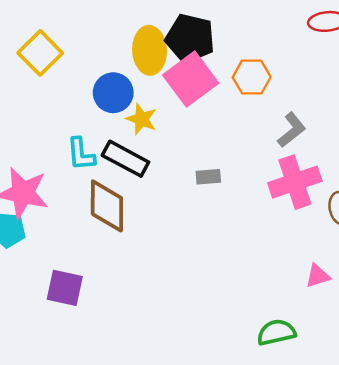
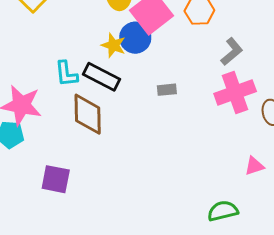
blue circle: (113, 93) -> (135, 38), moved

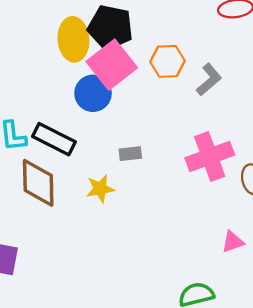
yellow star: (113, 45) -> (100, 189), moved, turned -30
gray L-shape: (232, 52) -> (209, 80), moved

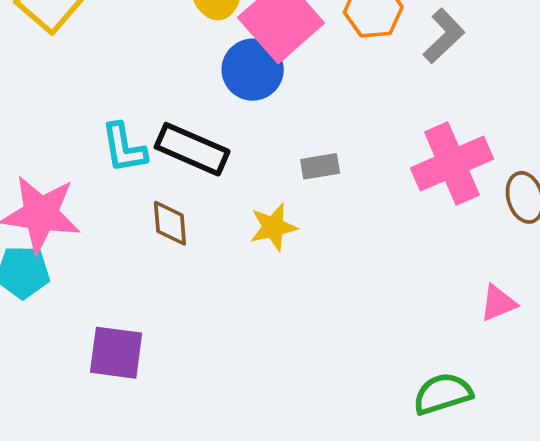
brown diamond: (38, 183) -> (170, 223), size x0.6

